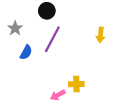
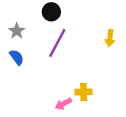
blue semicircle: (26, 52) -> (17, 57), moved, turned -64

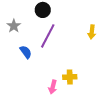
blue semicircle: (17, 57) -> (26, 52), moved
pink arrow: (63, 104) -> (53, 87), turned -48

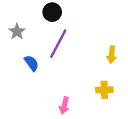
yellow arrow: (92, 32) -> (112, 55), moved
yellow cross: (70, 77) -> (104, 90), moved

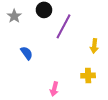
gray star: (17, 32) -> (14, 16), moved
purple line: (58, 44) -> (63, 26), moved

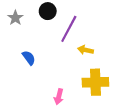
yellow arrow: (94, 46) -> (85, 50), moved, turned 96
yellow cross: (88, 76) -> (95, 82), size x1.6

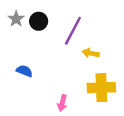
black circle: (48, 11) -> (39, 21), moved
blue semicircle: (29, 58) -> (24, 71), moved, turned -32

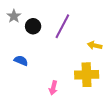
black circle: (39, 21) -> (33, 26), moved
yellow arrow: (91, 53) -> (95, 45), moved

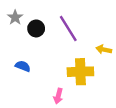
purple line: (62, 26) -> (68, 28), turned -60
yellow cross: (87, 75) -> (80, 72), moved

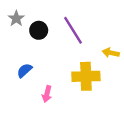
blue semicircle: (23, 66) -> (25, 70), turned -64
pink arrow: (58, 96) -> (47, 94), moved

